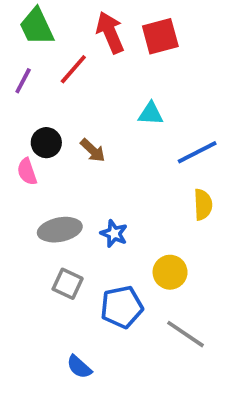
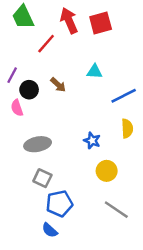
purple line: (23, 81) -> (12, 75), moved
brown arrow: (93, 150) -> (58, 85), moved
blue star: (114, 234) -> (92, 141), moved
blue pentagon: (122, 307) -> (59, 204), moved

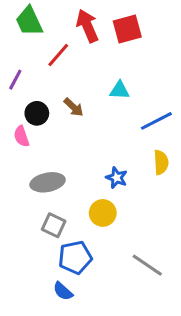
purple line: (12, 75) -> (15, 80), moved
yellow circle: (107, 171) -> (103, 213), moved

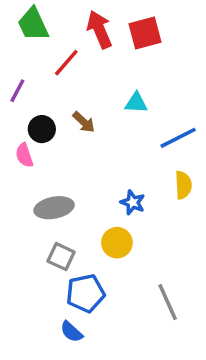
gray line: (147, 265) -> (168, 302), turned 32

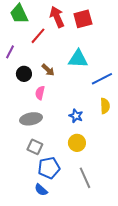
cyan triangle: (136, 103) -> (78, 59), size x1.5
pink semicircle: (24, 155) -> (40, 93), moved, turned 32
yellow circle: (117, 243) -> (77, 143), moved
gray line: (168, 302) -> (85, 178), moved

